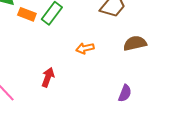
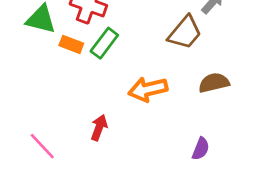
orange arrow: (85, 48) -> (148, 89), size x1.6

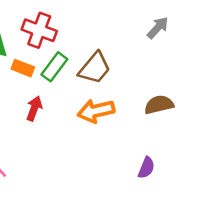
brown trapezoid: (185, 33) -> (95, 68), moved
red arrow: (99, 128) -> (34, 108), moved

